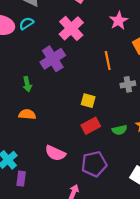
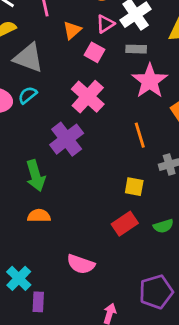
pink star: (119, 21) -> (150, 81), size x1.4
green arrow: (27, 84) -> (36, 176), size x1.5
yellow square: (88, 101) -> (134, 187), moved
purple pentagon: (94, 164) -> (156, 292), moved

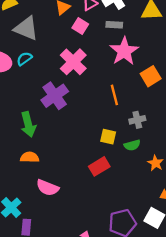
green semicircle: (163, 226) -> (132, 145), moved
pink semicircle: (81, 264) -> (48, 188), moved

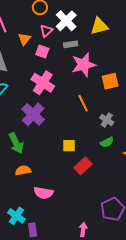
pink star: (124, 51) -> (84, 65), turned 30
orange square: (151, 76) -> (110, 81), turned 30
gray cross: (137, 120) -> (107, 120), turned -32
yellow square: (108, 137) -> (69, 146), moved

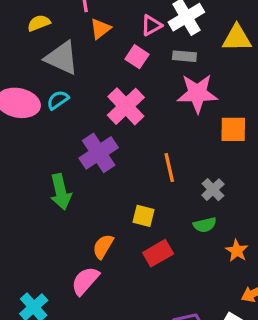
orange triangle: (24, 39) -> (100, 29), moved
orange line: (83, 103) -> (169, 168), moved
orange semicircle: (23, 170) -> (103, 246), moved, turned -63
pink semicircle: (43, 193) -> (85, 281), turned 108

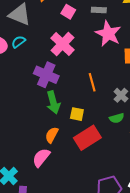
pink star: (197, 93) -> (108, 34), turned 30
purple cross: (99, 153) -> (46, 75), turned -30
green arrow: (61, 192) -> (53, 102), moved
red rectangle: (158, 253) -> (87, 138), size x1.4

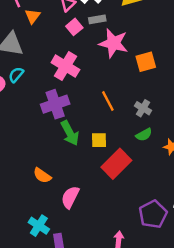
pink square: (68, 12) -> (74, 27), moved, turned 32
purple cross: (46, 75) -> (55, 104), turned -30
orange semicircle: (52, 135) -> (42, 175), moved, turned -70

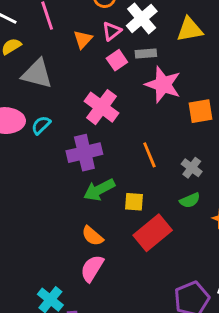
orange triangle: (32, 16) -> (83, 39), moved
cyan semicircle: (16, 75) -> (41, 125), moved
green arrow: (70, 133) -> (99, 190), turned 85
orange semicircle: (42, 175) -> (92, 236), moved

